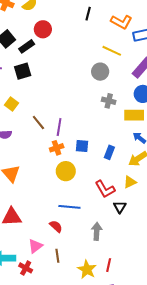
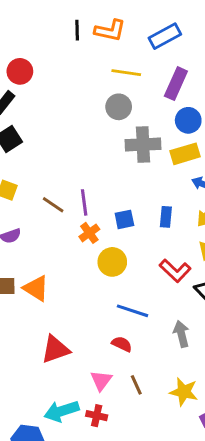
orange L-shape: (121, 22) -> (110, 31), moved
gray cross: (109, 101) -> (143, 145), size x1.6
blue line: (69, 207) -> (133, 311), turned 30

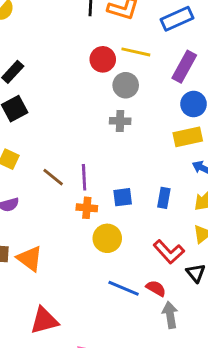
red circle: (20, 71) -> (103, 59), moved
gray cross: (143, 145) -> (120, 121), moved, size x0.6
orange cross: (89, 233) -> (87, 208), turned 36
red semicircle: (122, 344) -> (156, 288), moved

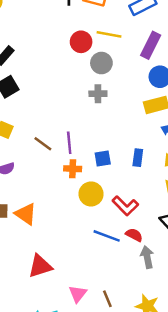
red L-shape: (169, 252) -> (125, 206), moved

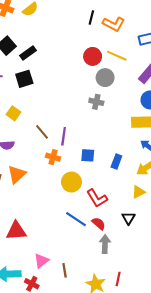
orange cross: (73, 169) -> (53, 157), moved
orange triangle: (26, 214) -> (17, 174), moved, turned 30

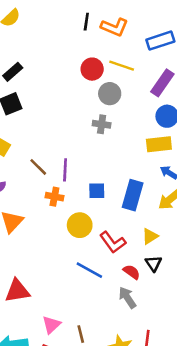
blue rectangle: (116, 161) -> (133, 195), size x1.6
yellow triangle: (138, 192) -> (150, 236), moved
red semicircle: (99, 224) -> (132, 272), moved
gray arrow: (105, 244) -> (127, 298), turned -30

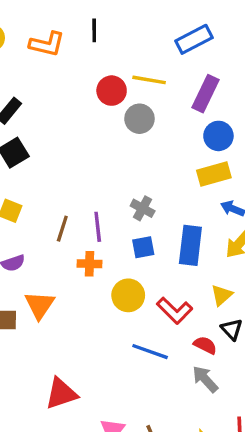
orange L-shape: (114, 27) -> (47, 44), moved
gray cross: (102, 124) -> (143, 208), moved, turned 30
brown line: (38, 167) -> (62, 229), turned 72

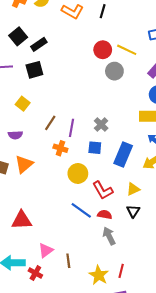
red semicircle: (205, 345) -> (105, 215), moved, turned -32

